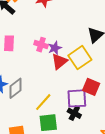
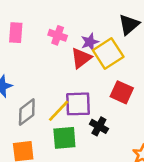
purple star: (55, 48) -> (90, 42), moved
gray diamond: (16, 88) -> (27, 112), moved
purple square: (77, 98) -> (78, 104), moved

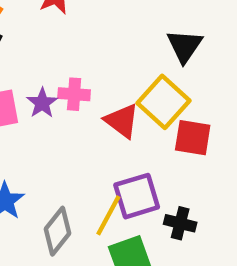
purple star: (90, 42) -> (42, 103), moved
red triangle: (81, 58) -> (122, 121), turned -30
red square: (122, 92) -> (193, 138), moved

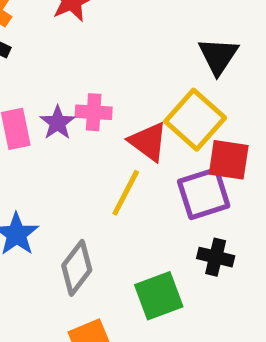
purple square: (137, 196) -> (204, 194), moved
yellow line: (108, 215) -> (126, 193), moved

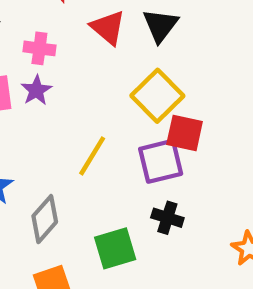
black triangle: (218, 56) -> (160, 25), moved
pink cross: (94, 112) -> (39, 48), moved
red triangle: (148, 142) -> (108, 27), moved

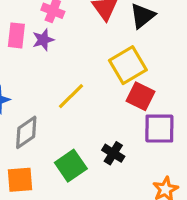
purple square: (161, 161) -> (159, 129), moved
green square: (115, 248) -> (71, 166), turned -32

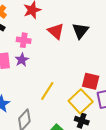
yellow square: (128, 65) -> (81, 101), moved

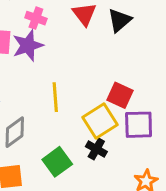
purple star: (22, 60) -> (28, 45), size x1.5
yellow line: (47, 91) -> (55, 97), turned -48

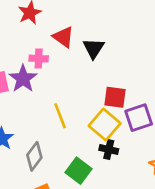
pink cross: (36, 18) -> (39, 59), moved
black triangle: (120, 20) -> (94, 48), moved

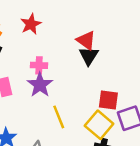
red triangle: (63, 37) -> (86, 40), moved
purple star: (23, 79) -> (40, 85), moved

